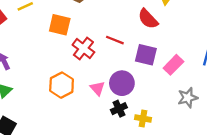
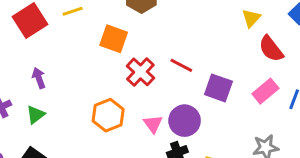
red semicircle: (148, 19) -> (271, 49), moved
pink rectangle: (173, 65) -> (265, 91), moved

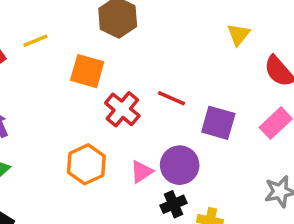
yellow triangle: (251, 18) -> (239, 34), moved
pink triangle: (153, 124) -> (142, 172), turned 36

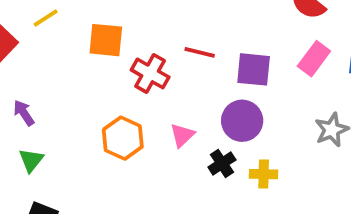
purple circle: (180, 165) -> (242, 121), moved

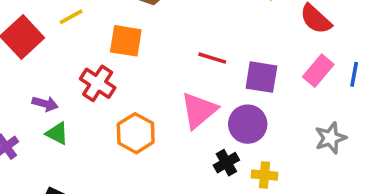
red cross: (150, 73) -> (98, 83), moved
purple arrow: (24, 113) -> (45, 104), turned 135
pink triangle: (182, 135) -> (199, 110), moved, size x1.6
green triangle: (31, 160) -> (57, 133), moved, turned -45

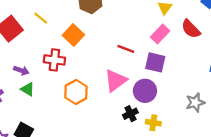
yellow line: (71, 17) -> (41, 18), turned 64
orange square: (126, 41) -> (73, 35), turned 30
pink rectangle: (318, 71) -> (160, 34), moved
red cross: (98, 83) -> (54, 60), turned -30

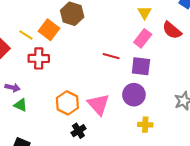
orange square: (73, 35) -> (49, 30), moved
red cross: (54, 60) -> (39, 58), moved
pink triangle: (116, 81) -> (98, 104), moved, turned -30
black cross: (130, 114) -> (78, 131), moved

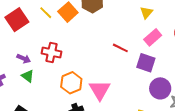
yellow triangle: (145, 12) -> (146, 13), moved
red cross: (39, 58) -> (51, 53), moved
purple circle: (134, 95) -> (160, 88), moved

